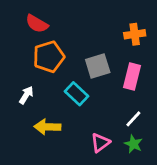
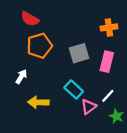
cyan rectangle: (77, 94) -> (74, 89), moved
pink triangle: (100, 143) -> (89, 107), moved
green star: (133, 144) -> (116, 116), moved

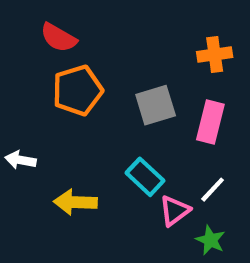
white arrow: (21, 77) -> (21, 160), moved, turned -112
green star: (116, 116) -> (210, 240), moved

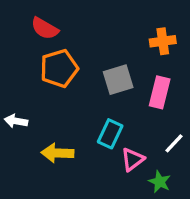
cyan rectangle: (145, 177) -> (110, 134), turned 72
white line: (213, 190) -> (174, 143), moved

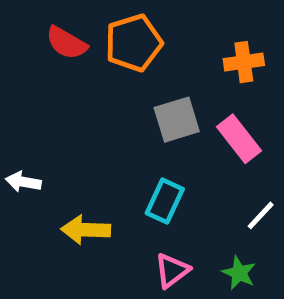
orange pentagon: (59, 68) -> (134, 43), moved
pink rectangle: (160, 92) -> (239, 139), turned -52
pink triangle: (133, 159) -> (172, 271), moved

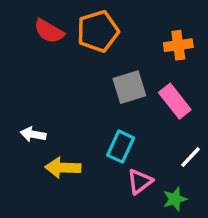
white arrow: (23, 182) -> (33, 134), moved
pink triangle: (172, 271) -> (140, 182), moved
green star: (239, 273) -> (175, 199), turned 30

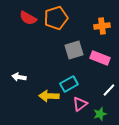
pink rectangle: (175, 101) -> (100, 58), turned -30
cyan rectangle: (121, 147) -> (69, 84), turned 36
yellow arrow: (63, 168) -> (49, 96), moved

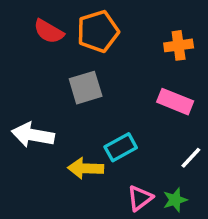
gray square: (74, 50) -> (86, 88), moved
white arrow: (19, 77) -> (33, 135), size x1.6
pink triangle: (80, 104) -> (140, 198), moved

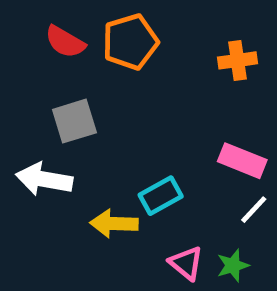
gray square: (86, 88) -> (74, 121), moved
pink rectangle: (175, 102) -> (242, 161), moved
pink triangle: (140, 198) -> (186, 263), turned -44

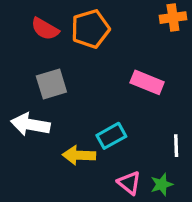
orange cross: (238, 60) -> (173, 18), moved
pink rectangle: (242, 161) -> (147, 82), moved
white line: (254, 210) -> (176, 146), turned -45

